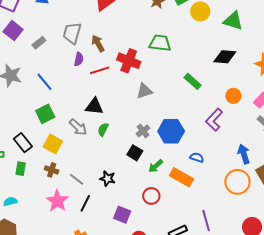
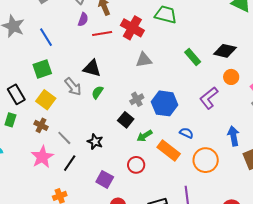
black diamond: (225, 57) -> (225, 51), moved
orange circle: (237, 182) -> (206, 160), moved

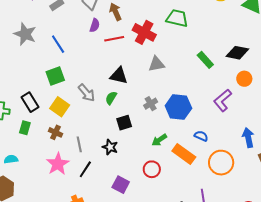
black triangle: (92, 68) -> (119, 76), moved
black square: (126, 120) -> (124, 123), moved, turned 35
gray line: (64, 138) -> (79, 144), turned 35

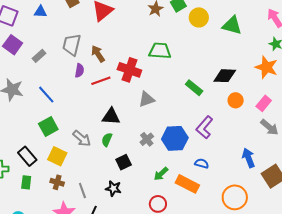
purple L-shape: (223, 100) -> (204, 127), moved
orange circle: (221, 163) -> (235, 197), moved

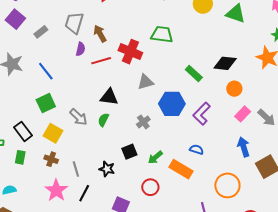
pink rectangle: (264, 103) -> (243, 114), moved
blue hexagon: (175, 138) -> (172, 104), moved
black square: (124, 162) -> (129, 152), moved

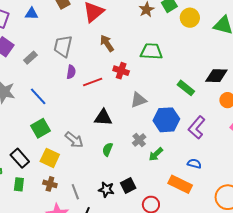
brown arrow: (100, 34) -> (107, 43), moved
red cross: (130, 52) -> (121, 71), size x0.7
green semicircle: (103, 120) -> (108, 149), moved
black square: (129, 152) -> (128, 186), moved
green arrow: (155, 157) -> (156, 154), moved

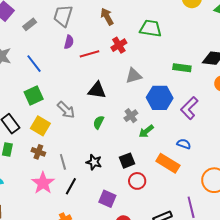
red cross: (121, 71) -> (119, 45), turned 35
green rectangle: (186, 88) -> (182, 68), turned -36
black square: (128, 186) -> (127, 161), moved

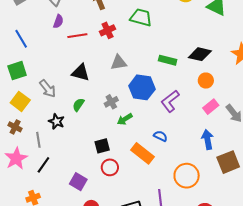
black star: (94, 162) -> (56, 121), moved

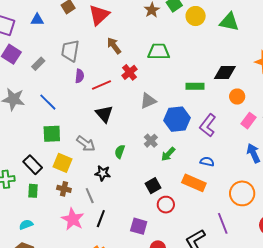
green square: (17, 71) -> (52, 134), turned 30
black triangle: (80, 73) -> (104, 114), moved, turned 48

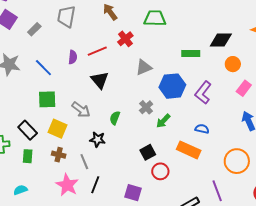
purple semicircle: (80, 76) -> (73, 57), moved

